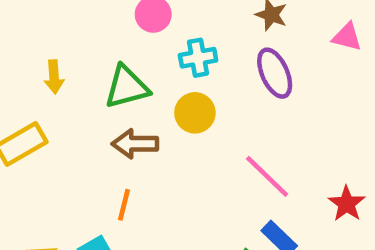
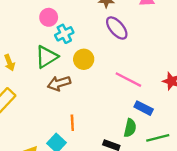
cyan cross: (198, 58) -> (64, 34), moved
orange line: (124, 205) -> (72, 123), moved

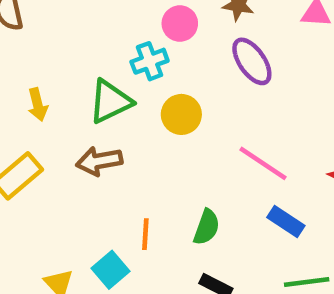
pink circle: (49, 17) -> (180, 24), moved
brown arrow: (59, 83) -> (99, 161), moved
green semicircle: (130, 128) -> (207, 227), moved

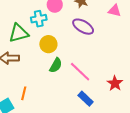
purple ellipse: (252, 61) -> (83, 27), turned -35
green semicircle: (207, 227) -> (56, 65), moved

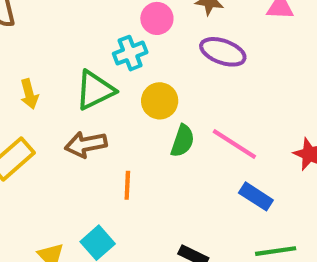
orange line: (24, 93) -> (127, 185), moved

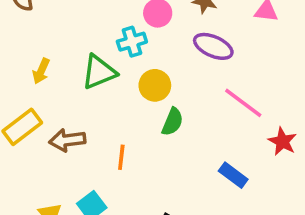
yellow arrow: (29, 94) -> (41, 71), turned 35
brown arrow: (86, 144) -> (67, 140), moved
pink line: (234, 144) -> (243, 103), moved

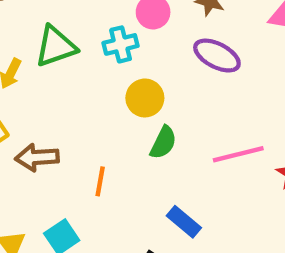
green triangle: (99, 72) -> (56, 46), moved
pink line: (243, 103) -> (238, 154), moved, turned -54
blue rectangle: (233, 175) -> (184, 222), moved

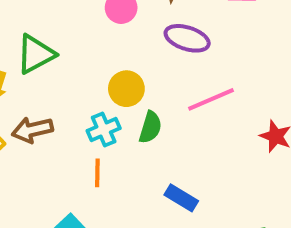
cyan cross: (121, 44) -> (104, 129), moved
pink line: (238, 154) -> (211, 99), moved
brown arrow: (37, 157) -> (32, 130), moved

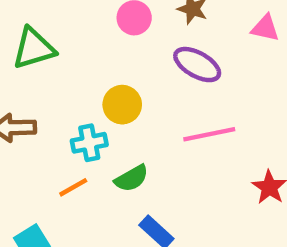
green semicircle: (150, 127) -> (132, 178), moved, turned 32
orange line: (97, 173) -> (73, 187), turned 48

